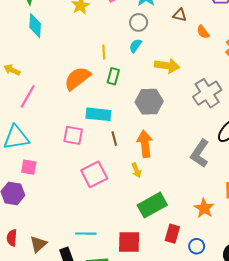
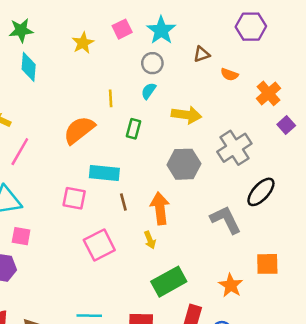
brown triangle: (180, 15) -> (202, 54), turned -32
orange semicircle: (203, 32) -> (229, 74), turned -32
green rectangle: (113, 76) -> (133, 129), moved
gray hexagon: (149, 102) -> (184, 164), moved
gray L-shape: (200, 153) -> (226, 220), turned 120

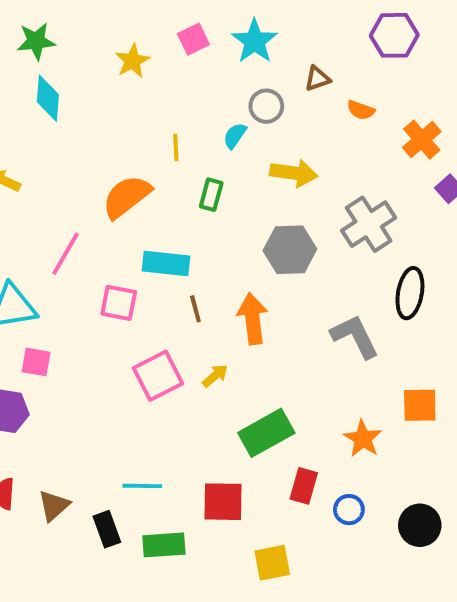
gray circle: (152, 63) -> (266, 106), moved
pink line: (20, 152) -> (66, 254), moved
black ellipse: (261, 192) -> (410, 293), turned -32
yellow arrow: (150, 240) -> (215, 376), moved, turned -108

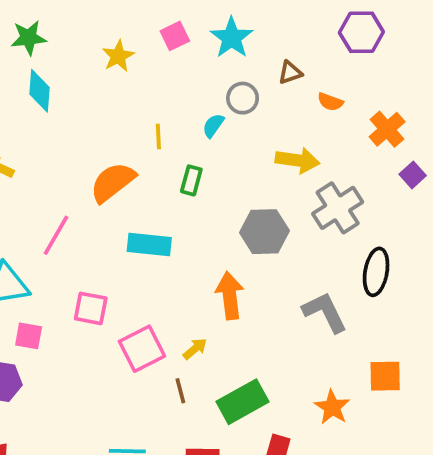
yellow arrow: (294, 173) -> (297, 160), moved
pink square: (119, 303) -> (91, 308), moved
brown line: (195, 309) -> (180, 391), moved

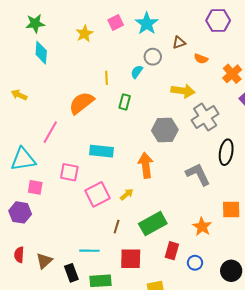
cyan rectangle: (149, 244) -> (102, 151), moved
brown line: (180, 391) -> (117, 227), moved, turned 32

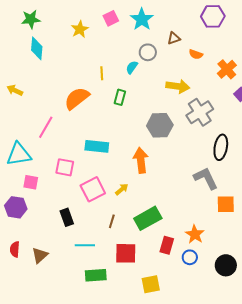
gray L-shape: (198, 174) -> (206, 178), moved
orange star: (202, 227) -> (195, 234), moved
black rectangle: (71, 273) -> (67, 217), moved

